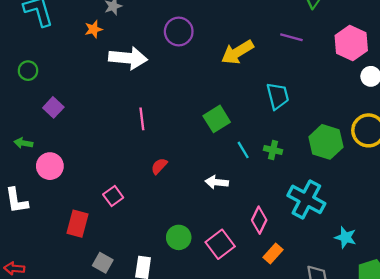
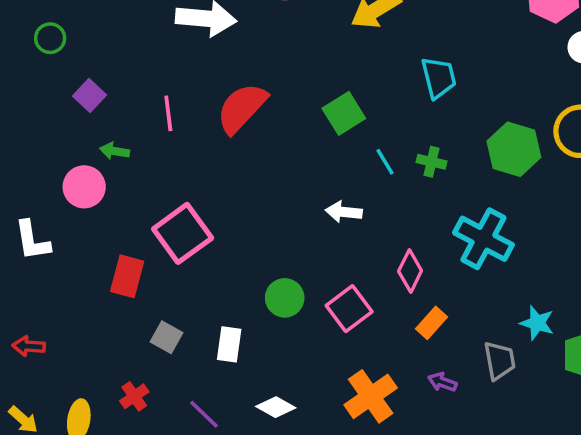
pink line: (142, 119) -> (168, 113), moved
green arrow: (23, 143) -> (115, 151), moved
red semicircle: (159, 166) -> (242, 108), moved, size x2.0
pink square: (113, 196) -> (183, 233), size x1.8
cyan star: (345, 237) -> (537, 323), moved

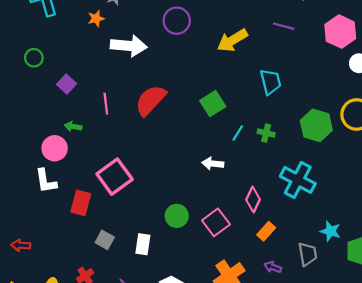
purple square: (90, 96) -> (67, 84), moved
cyan line: (385, 162) -> (238, 133), turned 63
white L-shape: (32, 241) -> (46, 181), moved

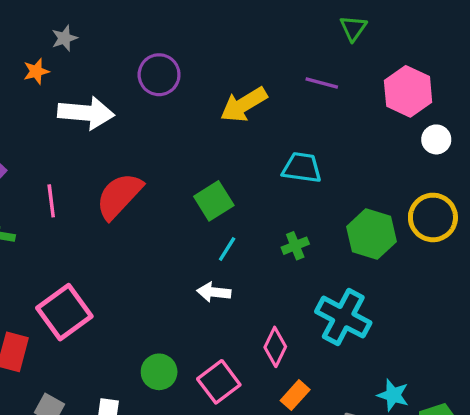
cyan trapezoid: (270, 82) -> (302, 168), turned -68
cyan line: (238, 133) -> (227, 249), moved
green cross: (266, 133) -> (295, 246), turned -35

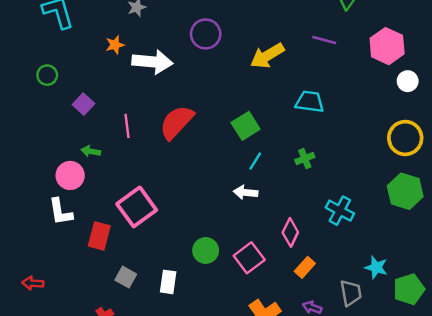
orange star: (36, 71) -> (115, 45), moved
green hexagon: (372, 234) -> (405, 191), moved
cyan cross: (343, 317) -> (340, 211), size x0.7

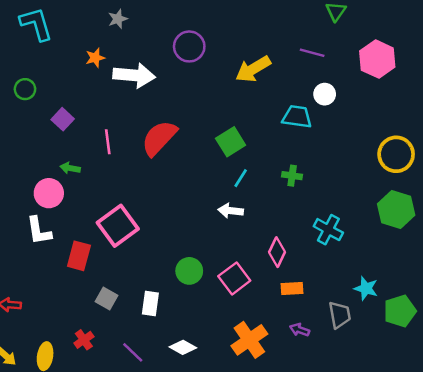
white circle: (408, 81) -> (325, 94), moved
green cross: (305, 159) -> (292, 176), turned 30
orange rectangle: (305, 267) -> (292, 288), turned 45

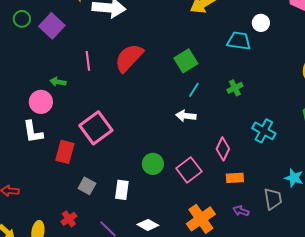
purple square: (63, 119) -> (52, 26), moved, size x1.4
green cross: (292, 176) -> (235, 88), turned -35

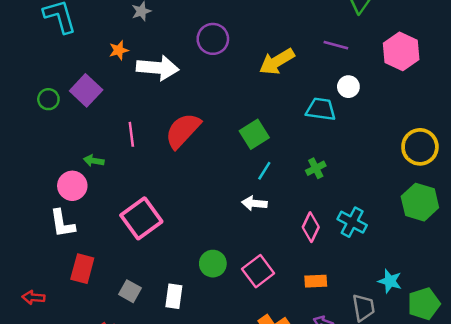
green circle: (22, 19) -> (48, 99), moved
pink diamond: (223, 149) -> (311, 227), moved
red rectangle: (65, 152) -> (82, 269), moved

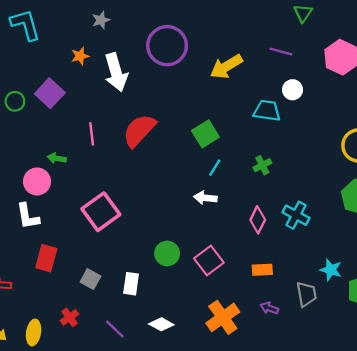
purple circle: (213, 39) -> (167, 46), size x1.4
white arrow: (158, 68) -> (116, 72), turned 69

